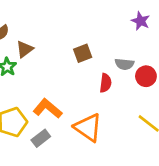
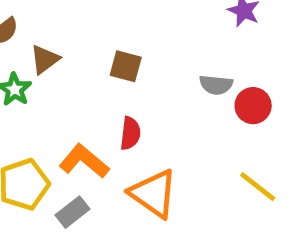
brown square: (83, 53) -> (126, 66), moved, turned 36
red semicircle: (106, 83) -> (130, 133), moved

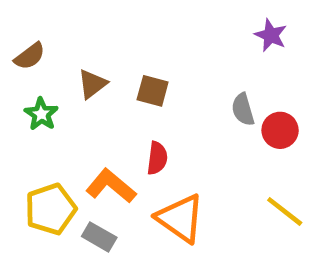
brown triangle: (45, 59) -> (92, 84), moved
gray semicircle: (216, 85) -> (243, 109), turned 68
gray rectangle: (72, 212) -> (99, 237), turned 68

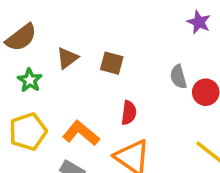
brown semicircle: (30, 56) -> (21, 38), size x1.4
red semicircle: (157, 158) -> (129, 113), moved
yellow pentagon: (51, 209) -> (28, 131), moved

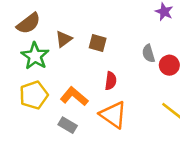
green star: (30, 80) -> (35, 56), size x1.5

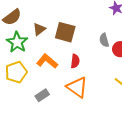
brown square: (98, 43) -> (65, 32), size x1.5
orange L-shape: (74, 96) -> (47, 61), moved
gray rectangle: (68, 125) -> (42, 95), turned -64

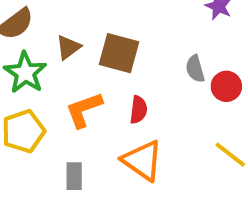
orange L-shape: (47, 61) -> (84, 110), turned -60
gray rectangle: (42, 95) -> (74, 176), turned -56

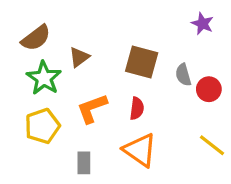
brown square: (119, 53) -> (142, 62), moved

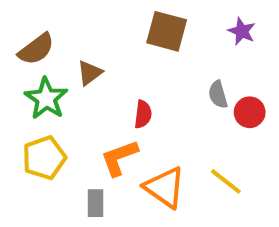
brown square: (142, 62) -> (167, 31), moved
orange L-shape: (92, 108) -> (119, 158), moved
red semicircle: (137, 108) -> (143, 114), moved
yellow line: (212, 145) -> (226, 181), moved

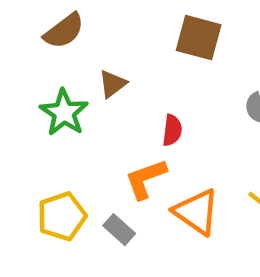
brown semicircle: (36, 49) -> (64, 31), moved
yellow pentagon: (44, 158) -> (62, 216), moved
gray rectangle: (96, 203) -> (119, 230), turned -48

